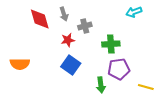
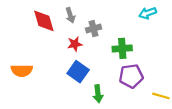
green arrow: (101, 85) -> (98, 94), moved

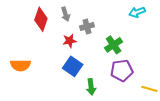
red diamond: (44, 21) -> (41, 19), turned 35
green cross: (122, 48) -> (114, 45), turned -30

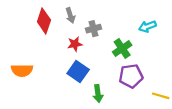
cyan arrow: (137, 12) -> (147, 26), moved

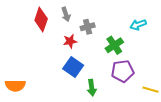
orange semicircle: (22, 70) -> (15, 86), moved

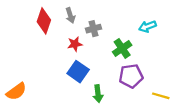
orange semicircle: (15, 86) -> (16, 91), turned -36

